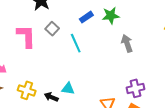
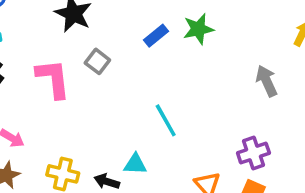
cyan line: (76, 43) -> (166, 120), moved
gray arrow: (127, 43) -> (267, 81), moved

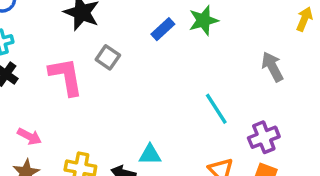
cyan line: (166, 120) -> (216, 109), moved

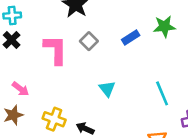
blue rectangle: (163, 29) -> (131, 38), moved
cyan triangle: (150, 155) -> (107, 89), moved, turned 42

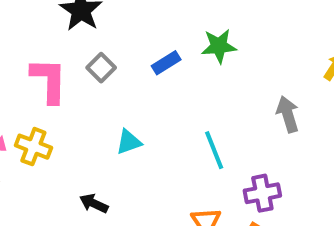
cyan triangle: (107, 89) -> (129, 142), turned 48
yellow cross: (54, 119) -> (33, 147), moved

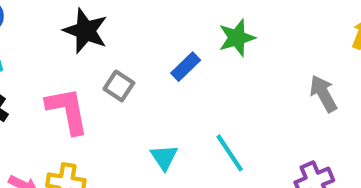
cyan triangle: (129, 142) -> (164, 157), turned -32
cyan line: (214, 150) -> (230, 153), moved

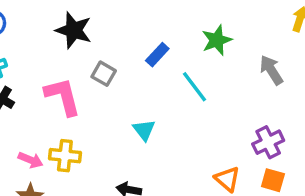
green star: (237, 38) -> (217, 40), moved
cyan line: (230, 153) -> (195, 87), moved

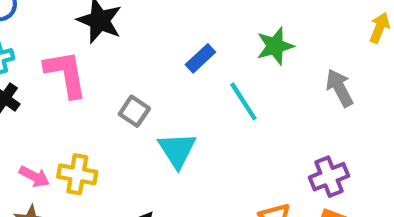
gray square: (104, 74) -> (134, 111), moved
pink L-shape: (63, 96) -> (66, 74), moved
cyan triangle: (144, 130) -> (177, 150), size x1.4

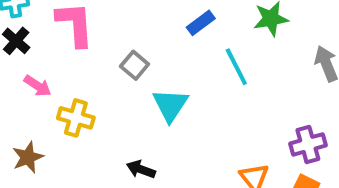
pink arrow: (34, 177) -> (38, 86), moved

